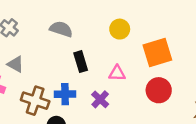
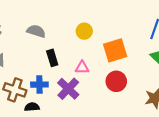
purple cross: (100, 99) -> (68, 89), size x1.5

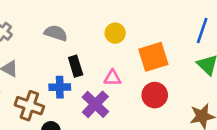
blue cross: (39, 85) -> (60, 87), moved

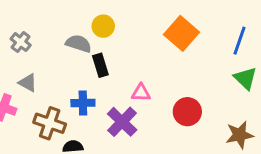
yellow circle: (115, 33) -> (103, 26), moved
orange square: (153, 57) -> (182, 33), moved, turned -32
black rectangle: (76, 66) -> (100, 65), moved

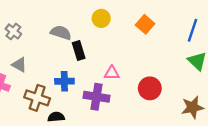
yellow circle: (103, 26) -> (101, 18), moved
orange square: (182, 33) -> (145, 24), size x0.7
purple cross: (122, 122) -> (96, 97), turned -35

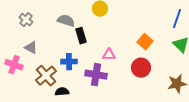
orange square: (145, 24) -> (145, 42), moved
brown cross: (37, 98) -> (46, 76), turned 30

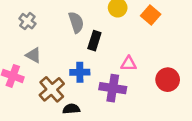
gray semicircle: (66, 21) -> (76, 22), turned 54
black rectangle: (81, 36) -> (94, 41), turned 35
orange square: (145, 42) -> (151, 15), moved

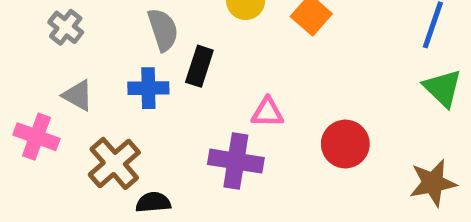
blue cross: (80, 72) -> (148, 88), moved

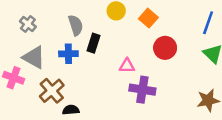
gray triangle: (78, 95) -> (34, 57), size x1.5
red circle: (345, 144) -> (165, 48), moved
purple cross: (236, 161) -> (142, 90), moved

